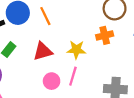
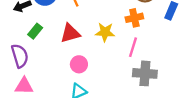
pink line: (73, 76) -> (133, 47), moved

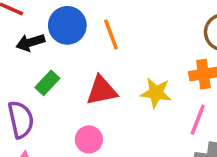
pink circle: (79, 64) -> (89, 139), moved

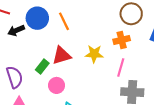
green rectangle: (47, 83) -> (42, 66), moved

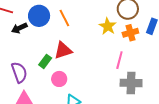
orange cross: (122, 40) -> (130, 33), moved
yellow star: (94, 54) -> (108, 26), moved, turned 30

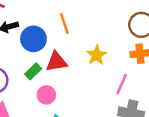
blue circle: (39, 16) -> (33, 39), moved
yellow star: (108, 26) -> (97, 55), moved

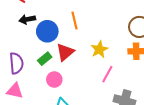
red triangle: (56, 62) -> (65, 52), turned -36
pink line: (122, 84) -> (107, 74), moved

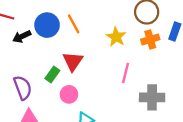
blue circle: (47, 31) -> (47, 25), moved
yellow star: (99, 49) -> (116, 37), moved

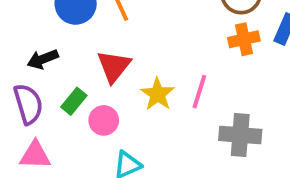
black arrow: (22, 37) -> (43, 59), moved
yellow star: (116, 37) -> (158, 94), moved
green rectangle: (52, 74) -> (74, 101), moved

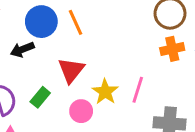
black arrow: (43, 59) -> (22, 49), moved
pink circle: (104, 120) -> (81, 111), moved

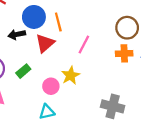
red triangle: (71, 70) -> (45, 43), moved
pink line: (138, 90) -> (84, 44), moved

